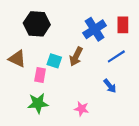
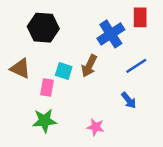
red rectangle: (123, 25) -> (140, 17), moved

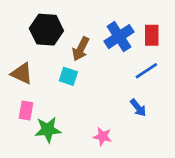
red rectangle: (140, 17) -> (152, 35), moved
brown arrow: (89, 66) -> (81, 49), moved
pink rectangle: (47, 88) -> (26, 110), moved

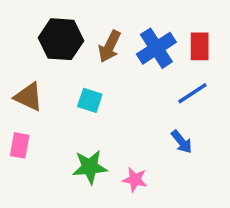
brown arrow: (81, 49) -> (110, 46), moved
pink rectangle: (26, 110) -> (20, 145), moved
green star: (48, 130) -> (90, 167), moved

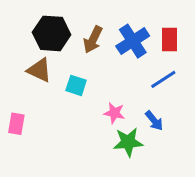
brown triangle: (29, 97) -> (39, 70), moved
green star: (90, 167) -> (128, 142), moved
pink star: (135, 180) -> (114, 113), moved

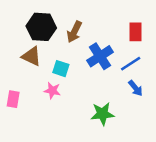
blue cross: (133, 41) -> (100, 56), moved
pink star: (114, 113) -> (52, 91), moved
blue arrow: (154, 121) -> (136, 88), moved

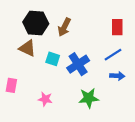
blue cross: (100, 56) -> (78, 64), moved
blue arrow: (136, 88) -> (117, 76), turned -48
pink star: (52, 91) -> (45, 99), moved

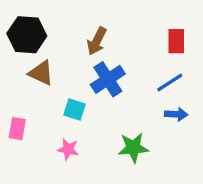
black hexagon: (36, 23) -> (27, 35), moved
cyan square: (53, 59) -> (74, 109), moved
blue cross: (78, 64) -> (108, 79), moved

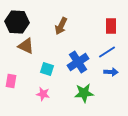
blue cross: (108, 79) -> (78, 62), moved

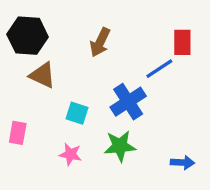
blue line: (107, 52) -> (159, 69), moved
blue arrow: (111, 72) -> (182, 163), moved
green star: (84, 93) -> (120, 146), moved

